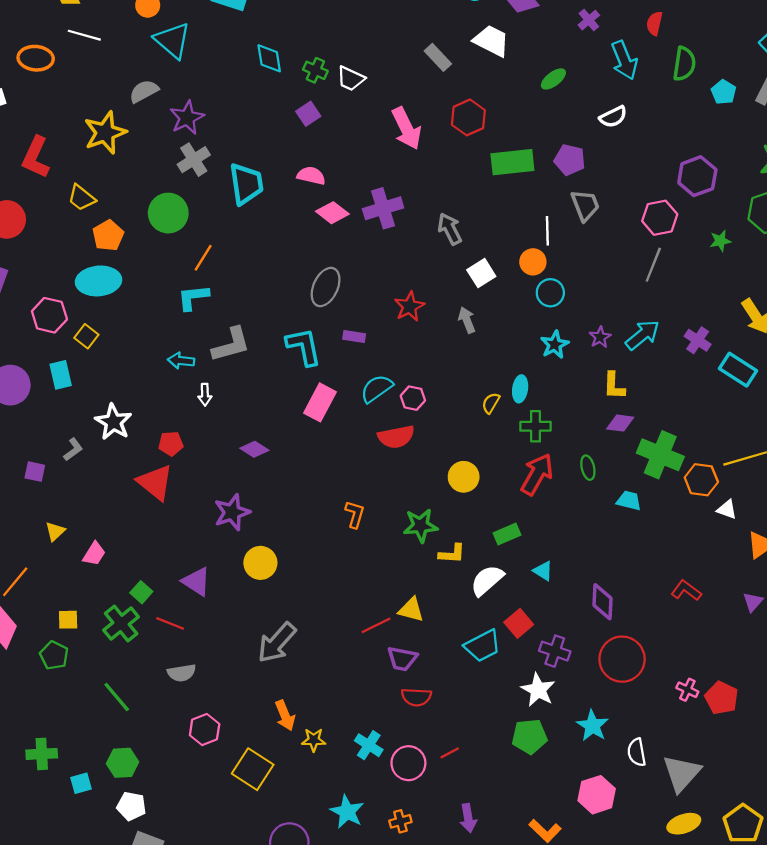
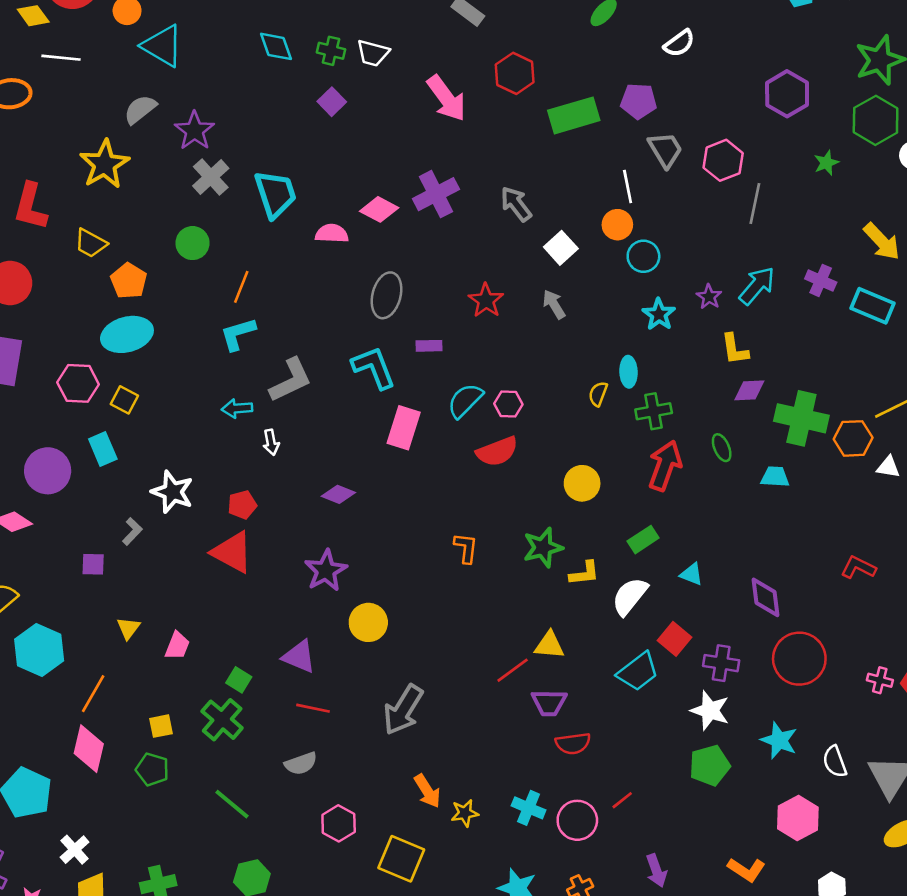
pink semicircle: (311, 176) -> (332, 234), moved
green circle: (168, 213) -> (193, 243), size x0.7
pink hexagon: (660, 218) -> (723, 160), moved
red line: (170, 623) -> (313, 708), moved

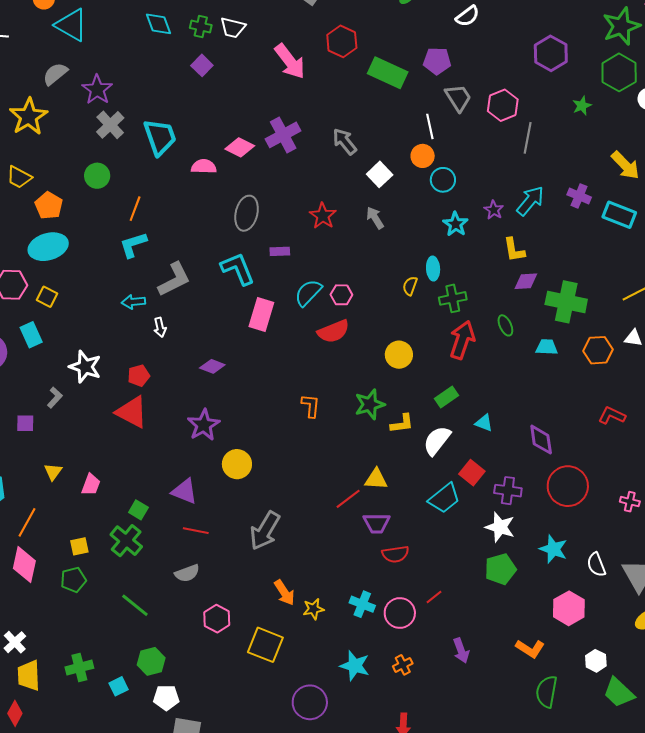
green rectangle: (574, 115) -> (388, 73), turned 42
orange hexagon: (853, 438) -> (598, 350), moved
green pentagon: (152, 769) -> (73, 580), turned -30

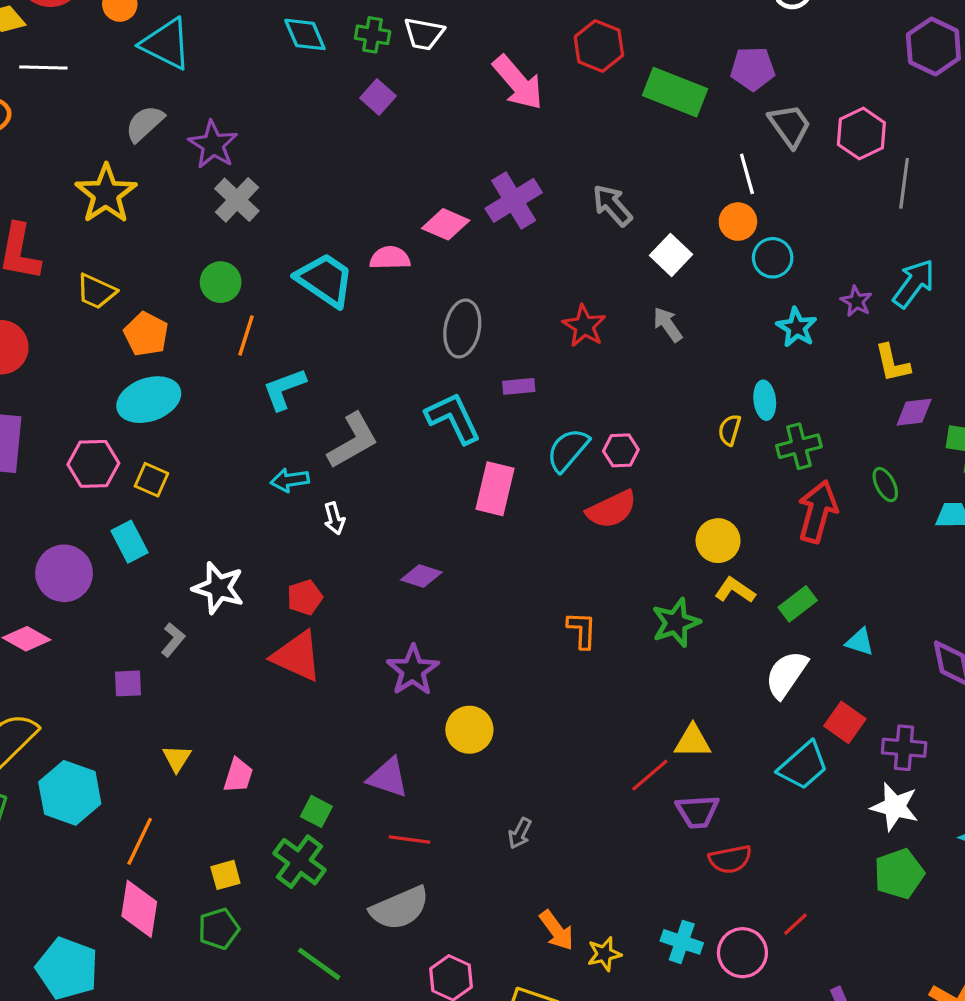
cyan trapezoid: (160, 137) -> (325, 280), moved, turned -33
orange line: (135, 209) -> (246, 335), moved
yellow L-shape: (402, 424) -> (735, 590), moved, turned -135
gray arrow: (265, 531) -> (520, 833), size x0.5
gray semicircle: (187, 573) -> (400, 908), size x1.5

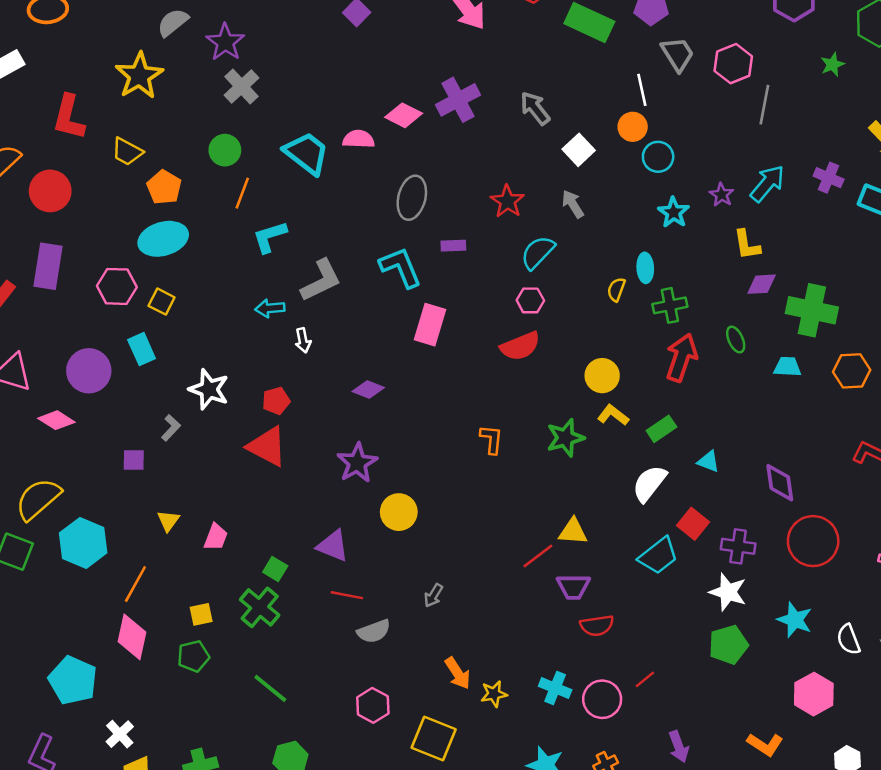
cyan semicircle: (568, 450) -> (538, 252), moved
gray semicircle: (400, 908) -> (374, 631), moved, size x0.7

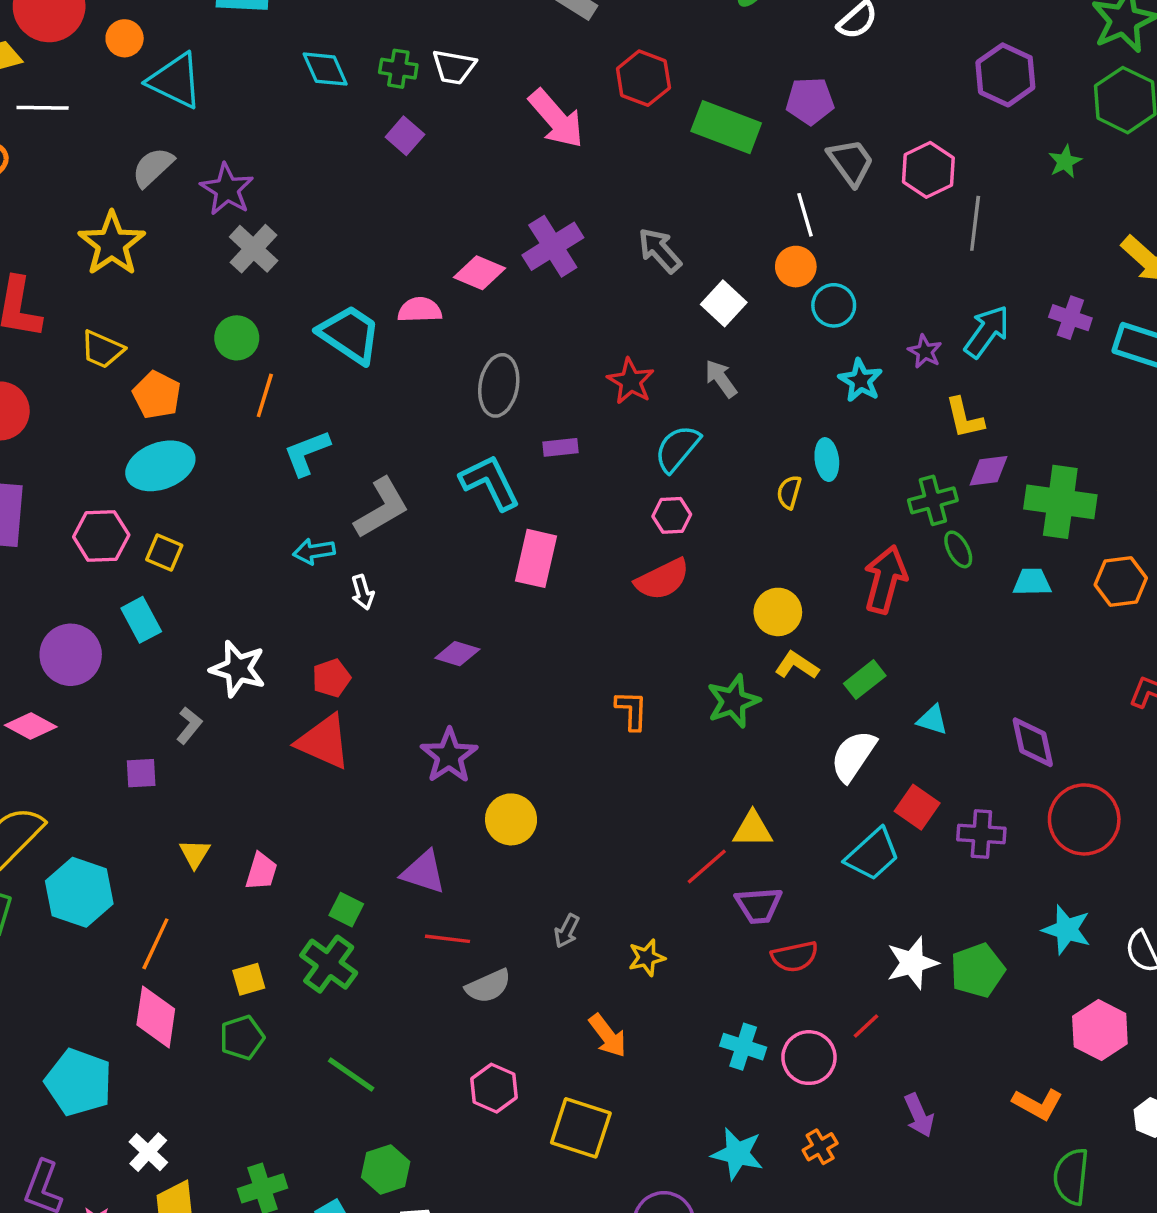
green cross: (670, 305) -> (933, 500), moved
white star: (728, 592) -> (912, 963), moved, turned -30
yellow star: (494, 694) -> (647, 958), moved

